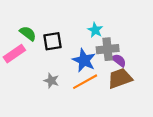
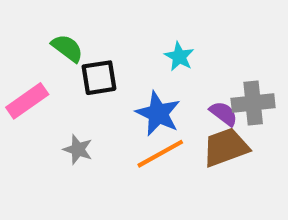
green semicircle: (28, 33) -> (67, 48), moved
gray cross: (108, 49) -> (253, 103), moved
gray star: (51, 81) -> (78, 149), moved

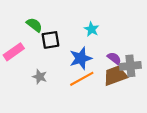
gray cross: (253, 103) -> (130, 66), moved
blue star: (158, 114) -> (81, 58), turned 30

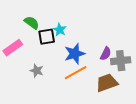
cyan star: (92, 29) -> (60, 30), moved
purple semicircle: (114, 58) -> (106, 54), turned 80
brown trapezoid: (115, 76) -> (107, 83), moved

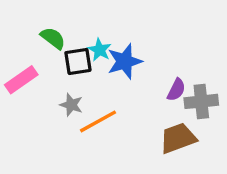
blue star: (75, 54) -> (125, 61), moved
gray star: (37, 71) -> (71, 105), moved
orange line: (76, 73) -> (98, 121), moved

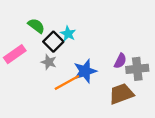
black square: (78, 61) -> (53, 42), turned -36
blue star: (125, 61) -> (85, 71), moved
gray star: (71, 105) -> (49, 62), moved

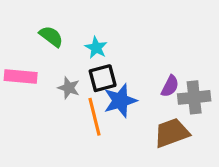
black square: (53, 42) -> (103, 78), moved, turned 30
pink rectangle: (15, 54) -> (21, 77), turned 40
orange line: (67, 82) -> (95, 117), turned -75

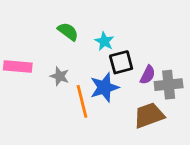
green semicircle: (51, 36) -> (68, 32), moved
cyan star: (96, 48) -> (104, 41), moved
black square: (103, 78) -> (121, 62), moved

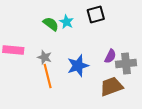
cyan star: (104, 41) -> (66, 22), moved
black square: (121, 62) -> (96, 15), moved
orange line: (82, 101) -> (48, 76), moved

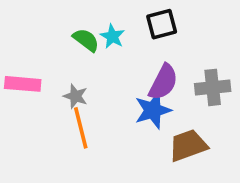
purple semicircle: (110, 56) -> (163, 82), moved, size x1.5
gray cross: (126, 64) -> (213, 87), moved
blue star: (78, 66) -> (153, 110), moved

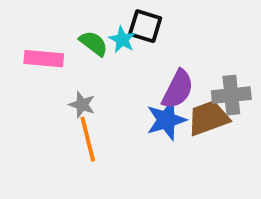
black square: (162, 24) -> (145, 26), moved, turned 32
pink rectangle: (23, 84) -> (44, 59), moved
brown trapezoid: (188, 145) -> (208, 118), moved

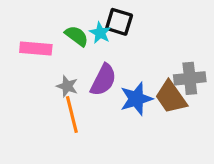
purple semicircle: (178, 89) -> (103, 80), moved
brown trapezoid: (208, 118) -> (171, 97), turned -105

